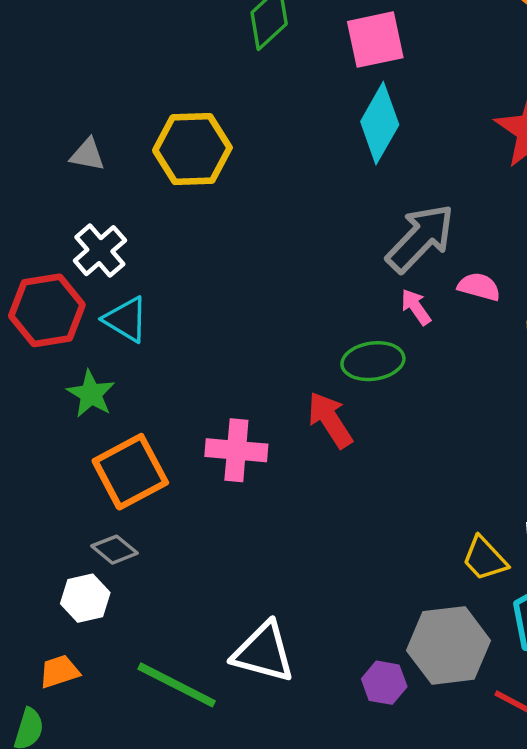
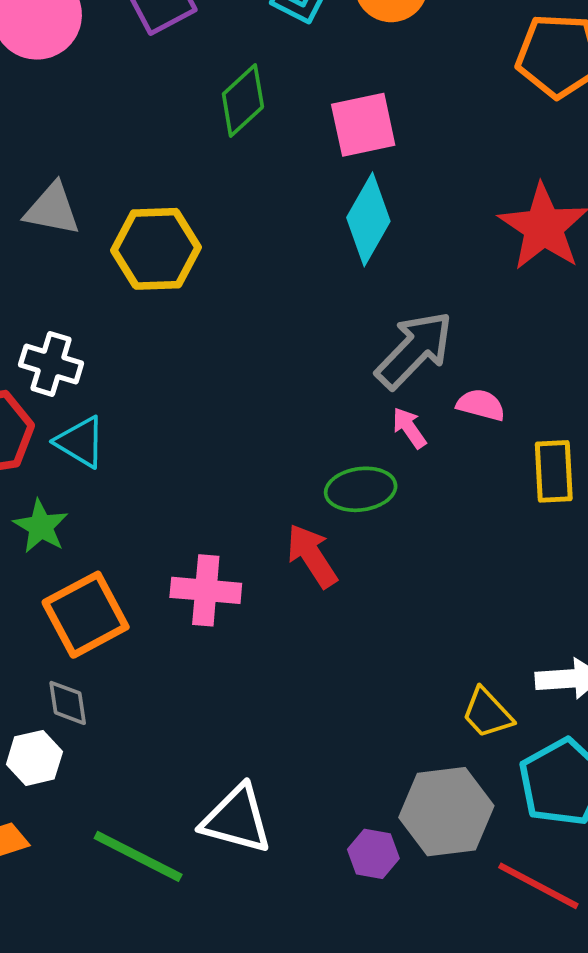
gray triangle: (87, 155) -> (52, 209), moved, size x1.4
white cross: (100, 251) -> (51, 364), turned -32
gray diamond: (115, 550) -> (68, 703), turned 42

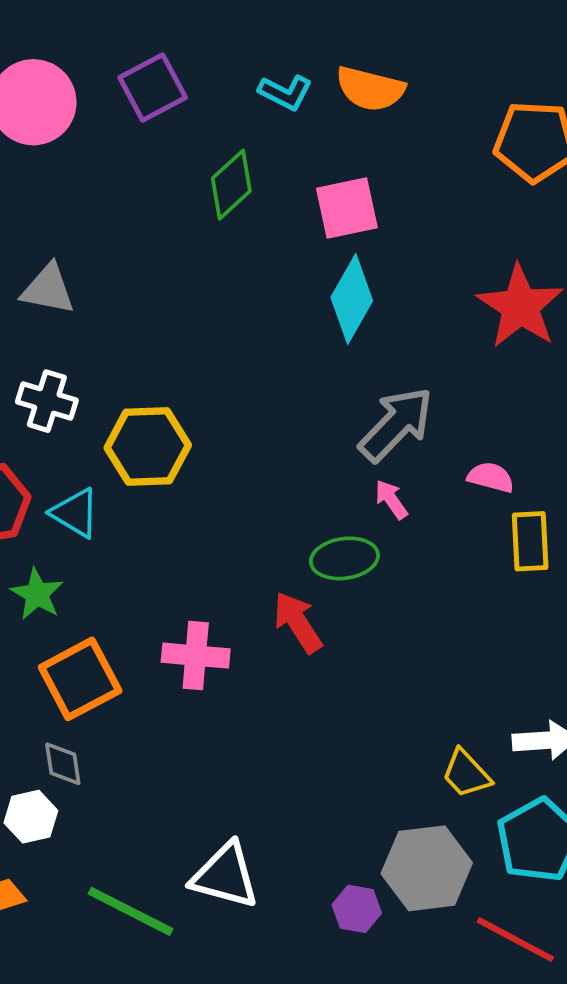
yellow hexagon: (156, 249) -> (148, 447), moved
white cross: (51, 364) -> (47, 401), moved
pink semicircle: (481, 405) -> (491, 477), moved

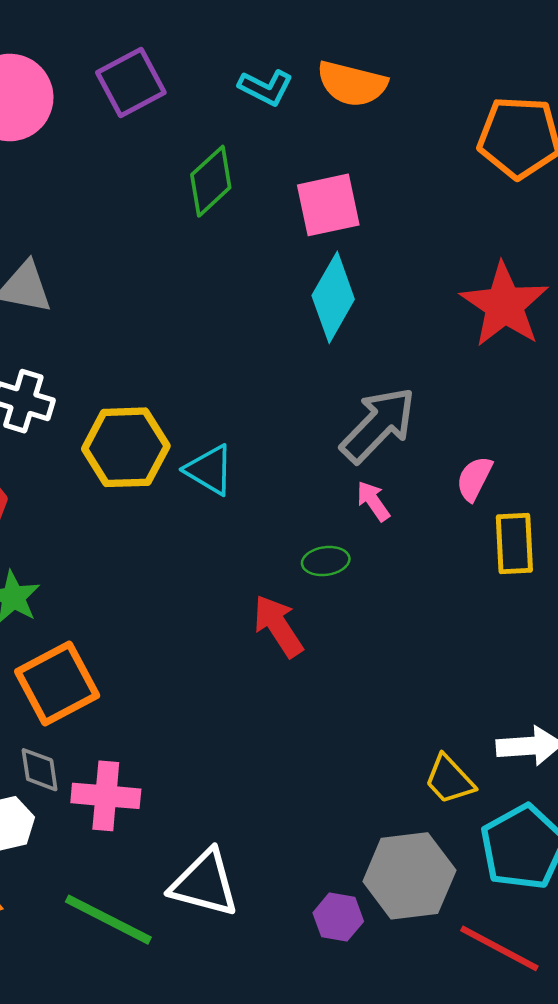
pink semicircle: (491, 477) -> (474, 479), turned -78
cyan triangle: (75, 513) -> (210, 470), moved
green ellipse: (344, 558) -> (326, 561), size x0.7
pink cross: (196, 656) -> (106, 796), moved

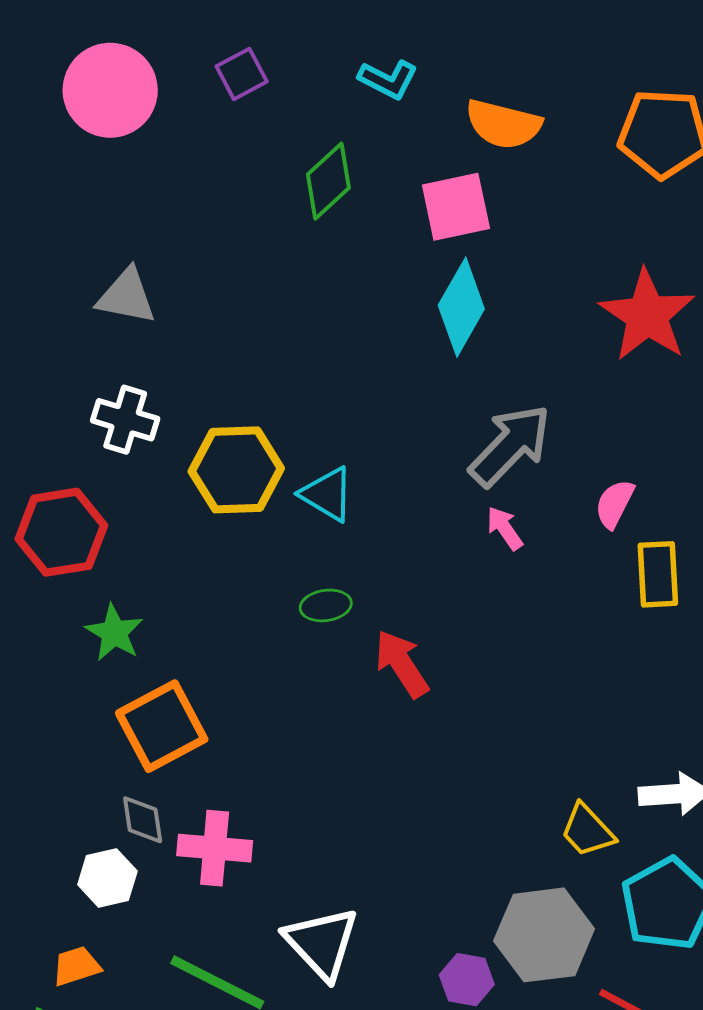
purple square: (131, 82) -> (242, 74), size x0.7
orange semicircle: (352, 84) -> (503, 124), moved
green ellipse: (326, 561) -> (326, 605), moved
white triangle: (205, 883) -> (322, 943), turned 32

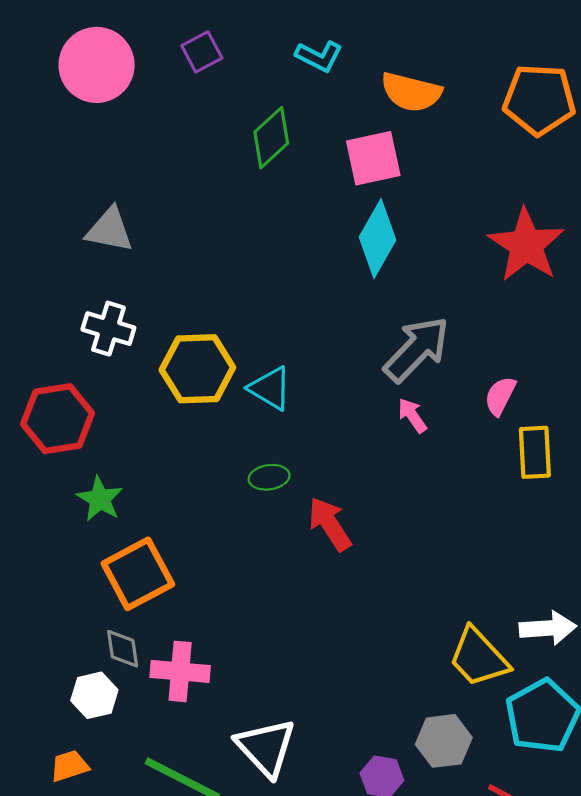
yellow trapezoid: (587, 831) -> (478, 657), size x1.4
gray hexagon: (544, 935) -> (444, 741), size x0.7

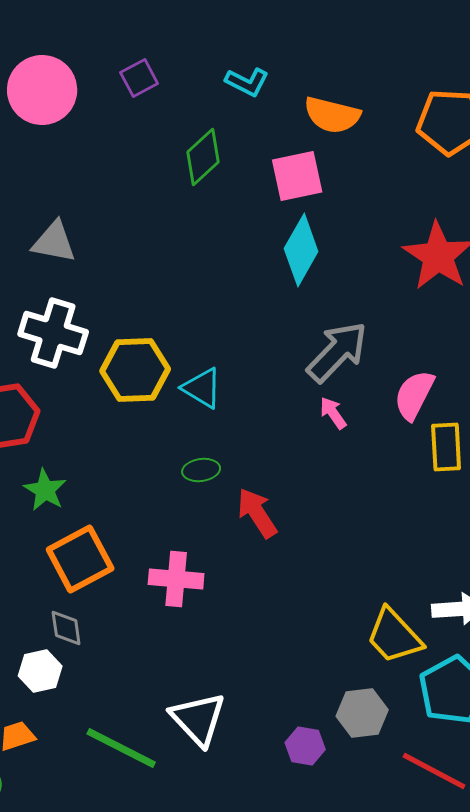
white cross: (108, 329) -> (53, 333), size x1.4
pink semicircle: (500, 396) -> (414, 395), size x1.4
pink cross: (180, 671) -> (176, 579), moved

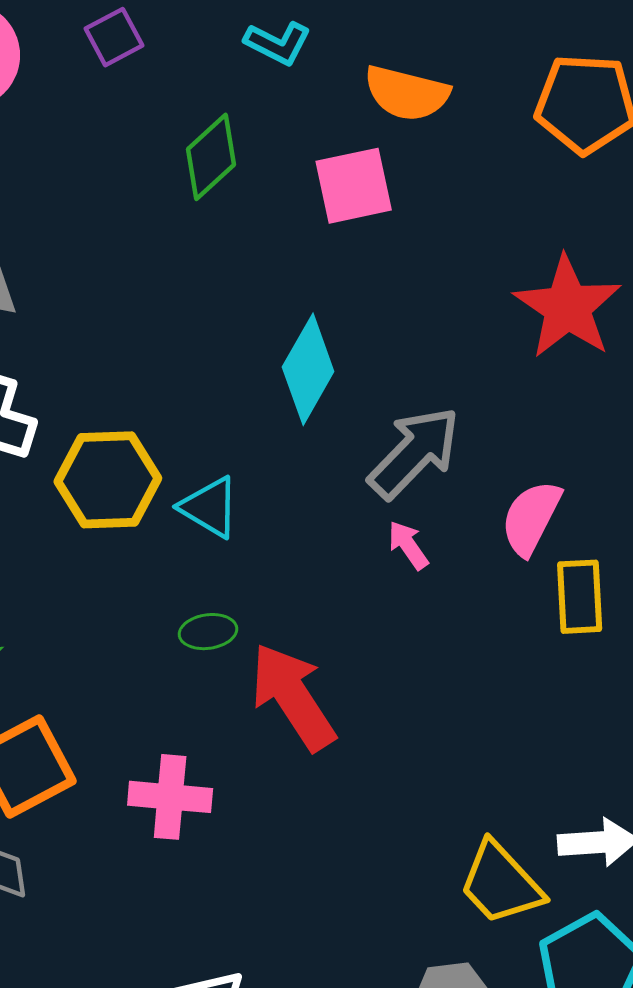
cyan diamond: (301, 250) -> (308, 369), moved
red arrow: (257, 513) -> (293, 697), size x1.4

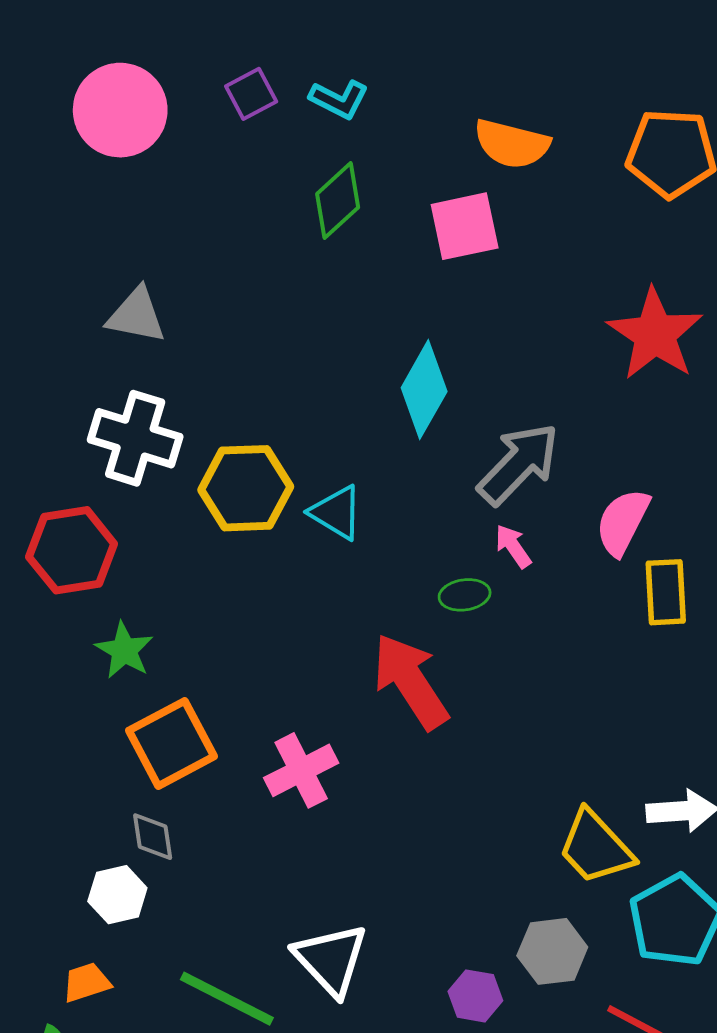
cyan L-shape: (278, 43) -> (339, 99), moved
green ellipse: (208, 632) -> (465, 595), moved
pink cross: (170, 797) -> (301, 770), turned -32

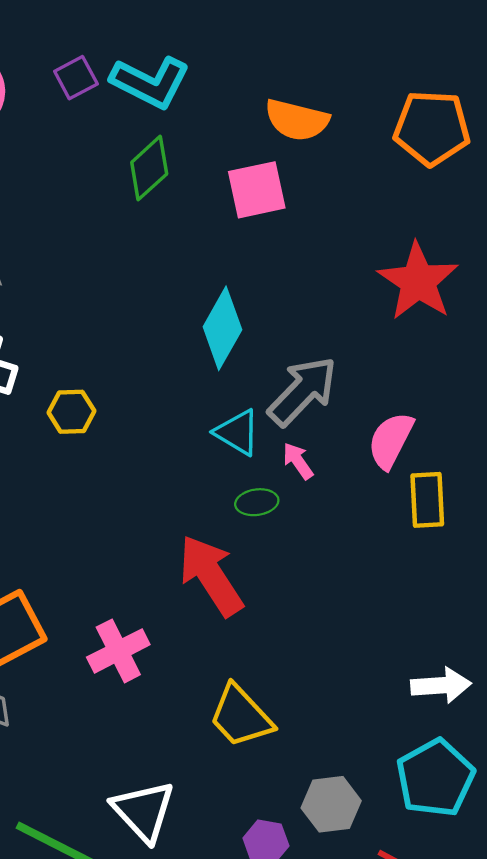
cyan L-shape: (339, 99) -> (150, 82), size x1.6
yellow hexagon: (246, 488) -> (71, 412), size x0.6
cyan triangle: (336, 513) -> (237, 432), moved
yellow trapezoid: (596, 847) -> (241, 716), moved

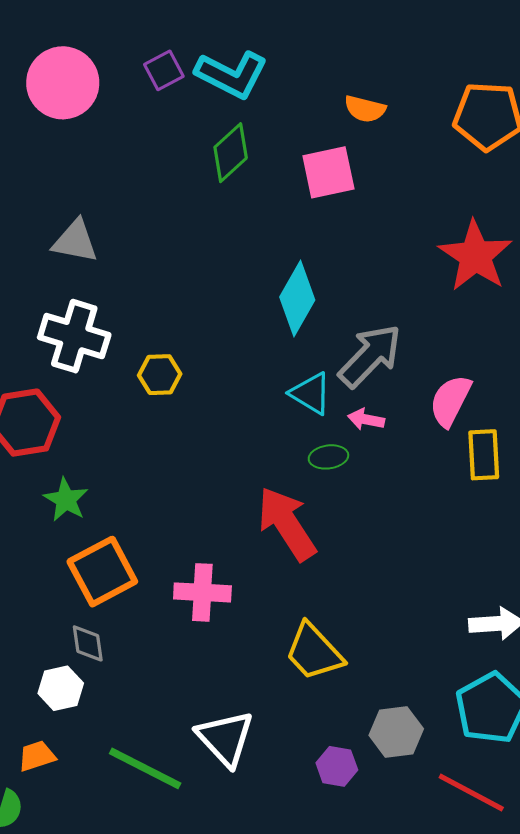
orange semicircle: (297, 120) -> (365, 109), size x0.7
pink arrow: (298, 461) -> (366, 419), turned -44
pink cross: (118, 651) -> (202, 592), turned 30

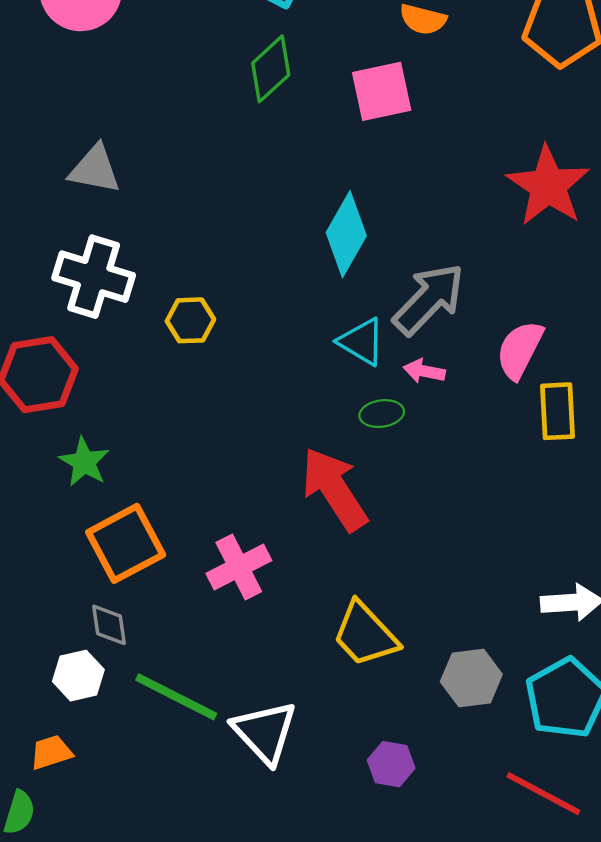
pink cross: (202, 592) -> (239, 567), turned -30
gray hexagon: (396, 732) -> (471, 678), moved
green line: (145, 768) -> (176, 697), moved

